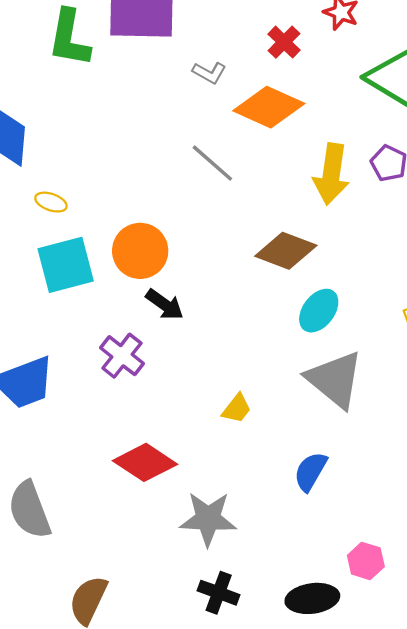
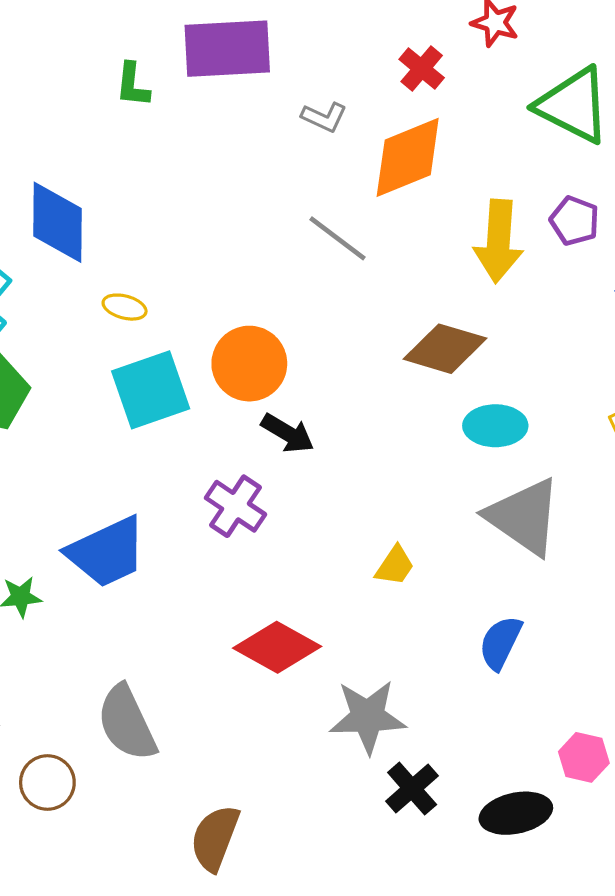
green L-shape: (69, 38) -> (133, 85), size x0.6
orange diamond: (269, 107) -> (408, 157), turned -42
cyan ellipse: (319, 311) -> (495, 426), turned 57
black cross: (219, 593) -> (412, 788), moved, turned 33

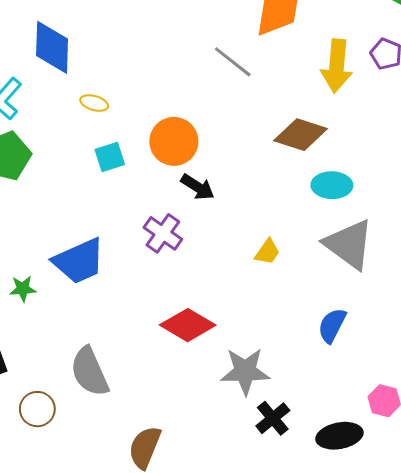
cyan square: (151, 390) -> (110, 157), size x0.6
yellow trapezoid: (395, 566) -> (267, 252), moved

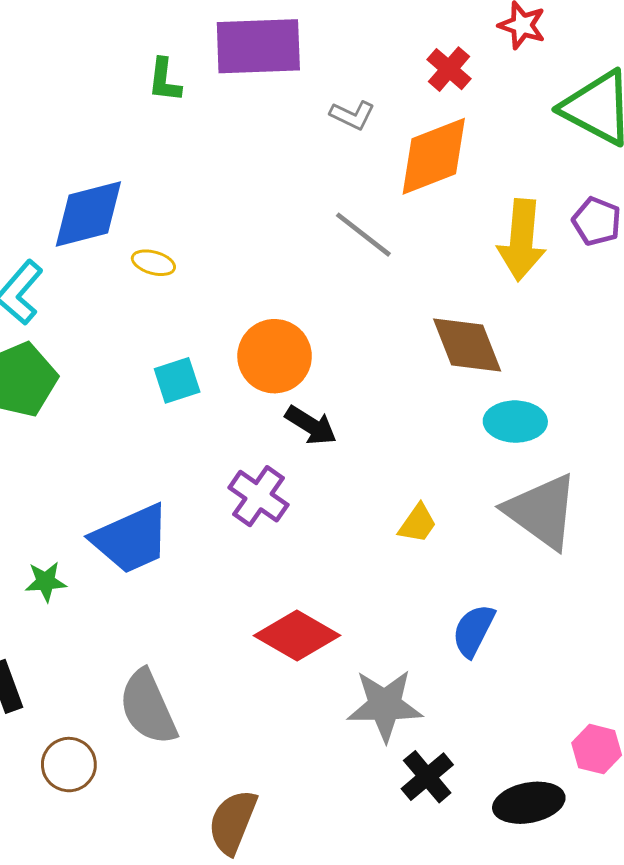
blue diamond: (52, 47) -> (88, 214), turned 74
yellow ellipse: (94, 103) -> (153, 263), moved
brown diamond: (301, 135) -> (467, 345), turned 51
blue semicircle: (332, 325) -> (473, 630), moved

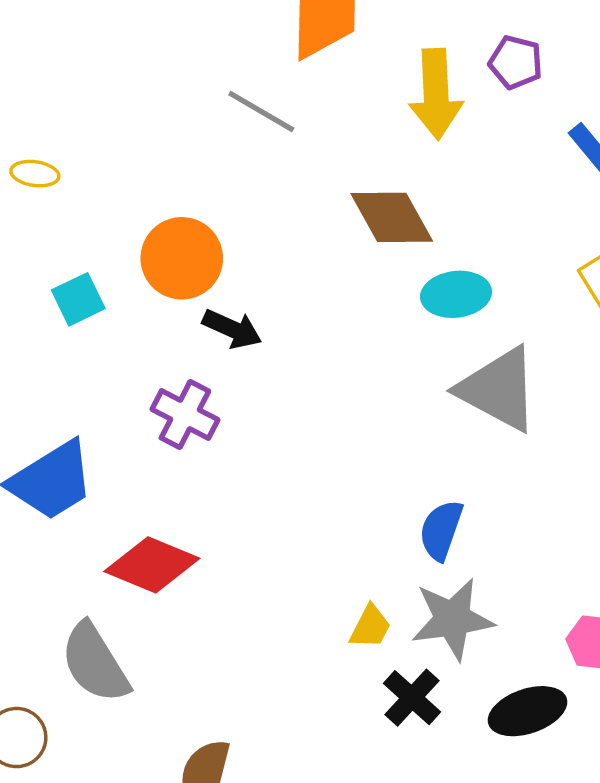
yellow trapezoid: (418, 523) -> (370, 627), moved
red diamond: (297, 636) -> (152, 565), moved
gray star: (385, 705) -> (452, 619), moved

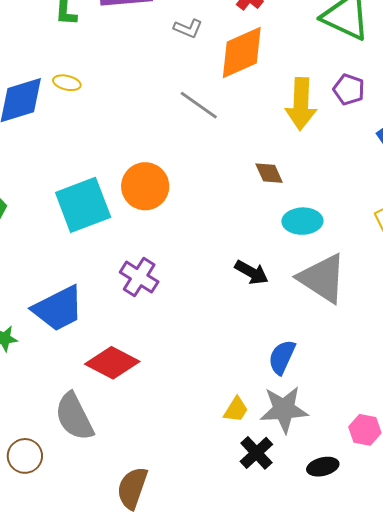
yellow ellipse: (35, 174) -> (67, 83), moved
brown diamond: (392, 217) -> (269, 173), size x0.6
cyan square: (78, 299) -> (83, 205), size x1.8
black arrow: (232, 329) -> (252, 272), moved
black ellipse: (528, 711) -> (323, 467), size x0.7

